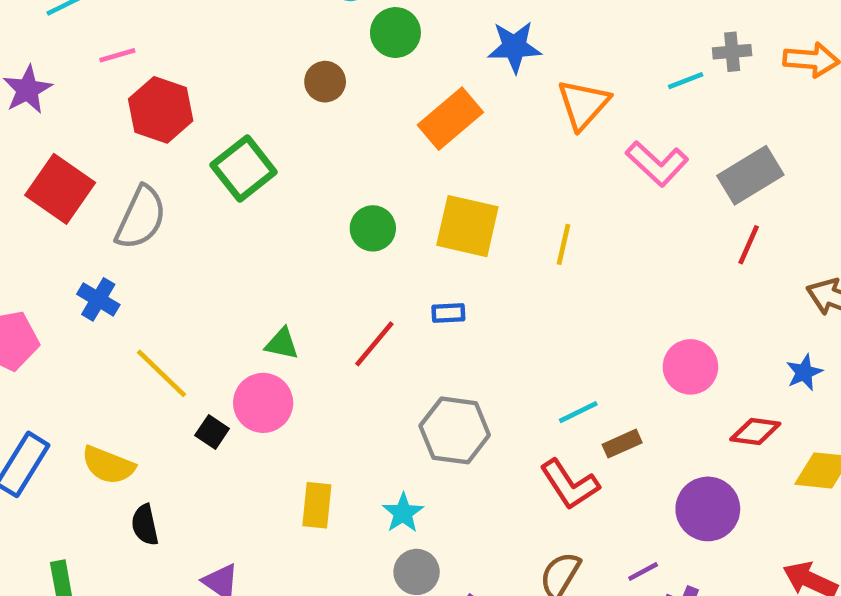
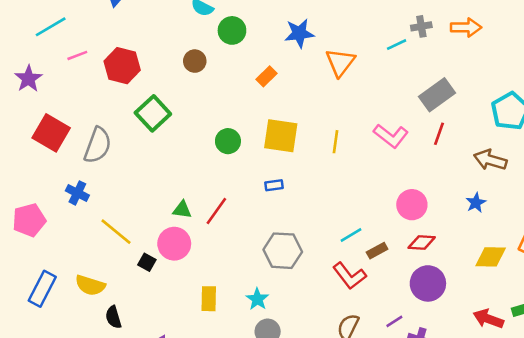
red hexagon: (161, 110) -> (122, 66), moved
orange rectangle: (450, 119) -> (267, 76), size x0.6
pink L-shape: (657, 164) -> (391, 136), moved
red line: (374, 344) -> (216, 211), moved
red diamond: (755, 431) -> (422, 242), moved

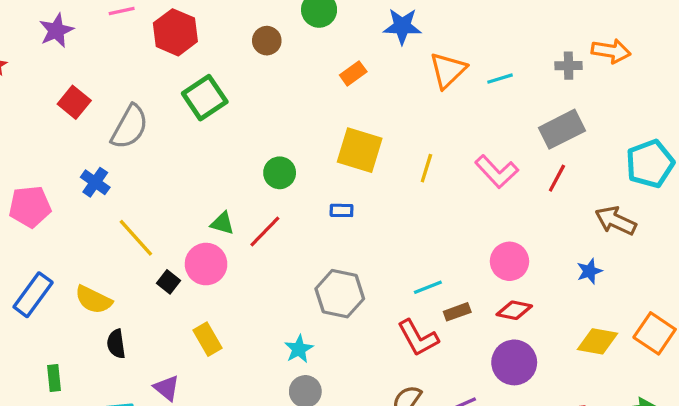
gray cross: (421, 26) -> (569, 66), moved
cyan line: (397, 45) -> (500, 79), moved
red square: (51, 133) -> (74, 102), size x0.7
green circle: (228, 141) -> (280, 173), moved
yellow rectangle: (209, 299) -> (208, 339), moved, turned -40

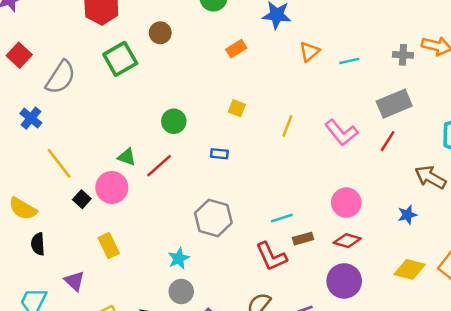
brown circle: (267, 41) -> (160, 33), moved
orange triangle: (448, 70) -> (309, 52), size x0.7
yellow square: (360, 150) -> (237, 108), size x0.5

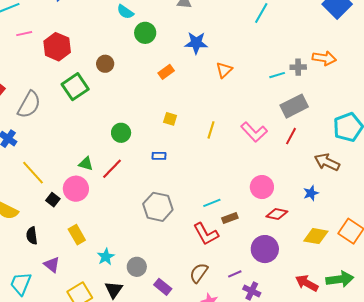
cyan line: (349, 61) -> (277, 75), moved
red diamond: (347, 241) -> (277, 214), moved
black semicircle: (38, 244) -> (32, 236), moved
cyan star: (179, 258) -> (106, 257), moved

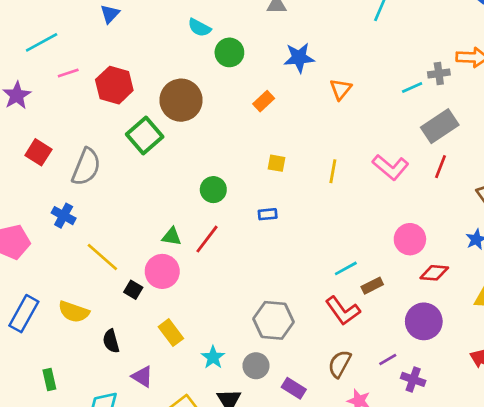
brown circle: (105, 64) -> (181, 100), size x1.8
gray hexagon: (158, 207) -> (274, 320), moved

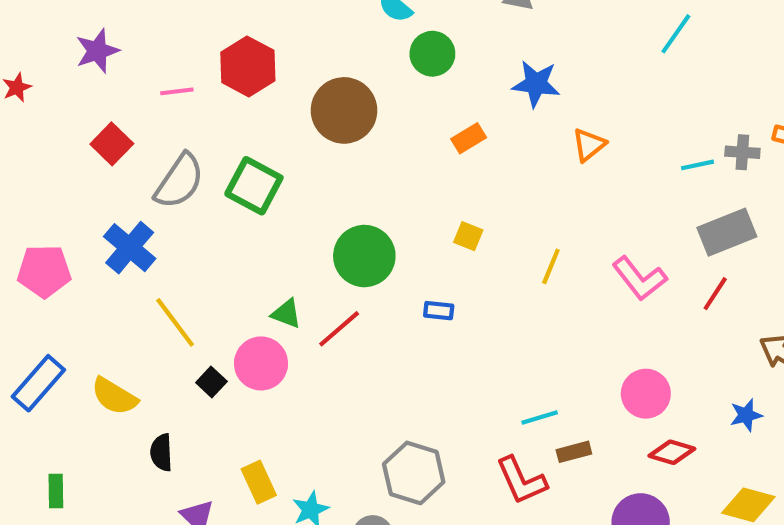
pink line: (68, 73) -> (177, 91), moved
green square: (145, 136) -> (254, 186), moved, turned -33
green circle: (213, 190) -> (364, 256), size x1.5
blue cross: (64, 216) -> (130, 248), size x1.4
yellow rectangle: (171, 333) -> (259, 482), moved

